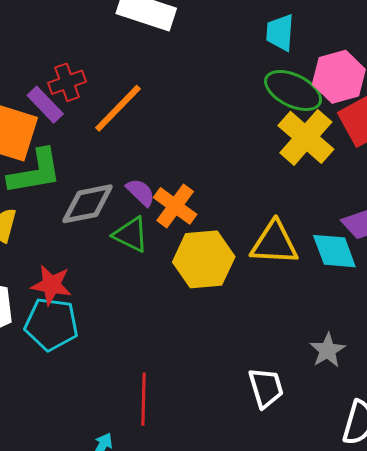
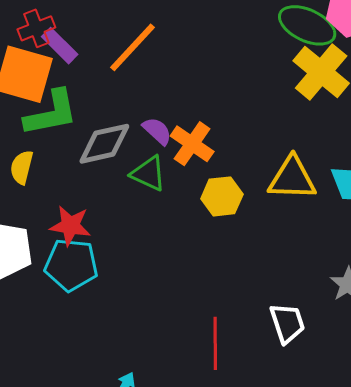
red cross: (67, 82) -> (36, 28), moved
yellow hexagon: (204, 259) -> (222, 196), size x0.7
red line: (143, 399) -> (215, 343), moved

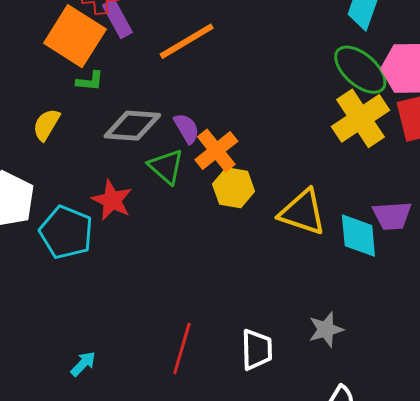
green L-shape: (51, 113) -> (90, 81), size x0.5
yellow hexagon: (222, 196) -> (234, 188), moved
red star: (70, 226) -> (112, 200), moved

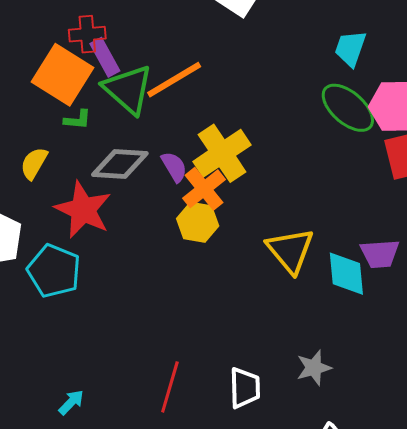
yellow cross: (360, 118) -> (222, 153), moved
green triangle: (166, 167) -> (128, 89), moved, size x1.4
yellow hexagon: (234, 188) -> (198, 222), moved
red star: (112, 200) -> (83, 210), moved, size x1.4
yellow triangle: (303, 212) -> (290, 250), turned 32

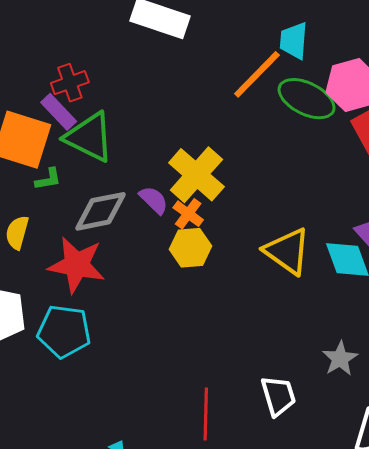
red cross: (87, 34) -> (70, 83), moved
orange line: (174, 80) -> (257, 74), moved
orange cross: (204, 189) -> (188, 214), size x0.7

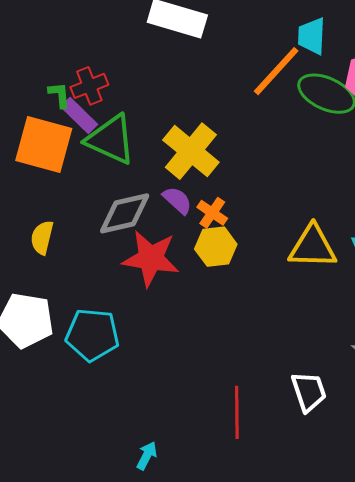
yellow cross: (196, 175) -> (191, 151), moved
green L-shape: (48, 179) -> (59, 95), moved, turned -84
yellow triangle: (287, 251) -> (313, 247), turned -32
red star: (77, 265) -> (151, 258), moved

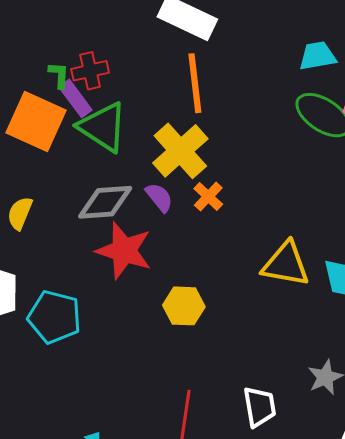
cyan trapezoid: (312, 36) -> (317, 56), turned 69
orange line: (276, 71) -> (195, 83), moved, turned -58
orange cross: (212, 213) -> (208, 196), moved
yellow hexagon: (216, 247) -> (184, 306), moved

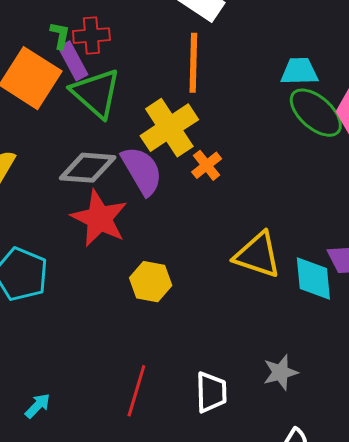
cyan trapezoid: (317, 56) -> (299, 71), moved
orange cross: (208, 196) -> (207, 165), moved
purple semicircle: (159, 197) -> (142, 171), size x1.6

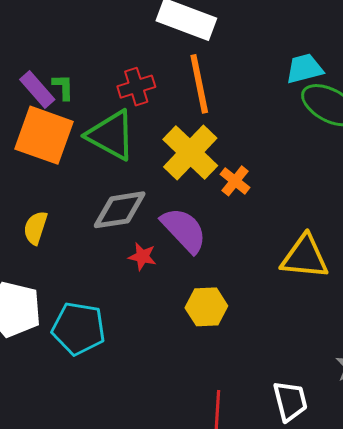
red cross: (91, 36) -> (136, 87), moved
purple rectangle: (73, 61) -> (37, 89), moved
purple semicircle: (142, 171) -> (184, 230), moved
red star: (99, 218) -> (142, 257), size x0.5

